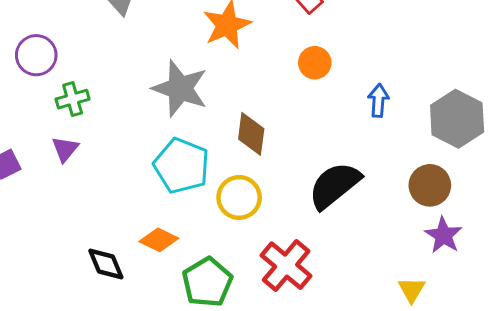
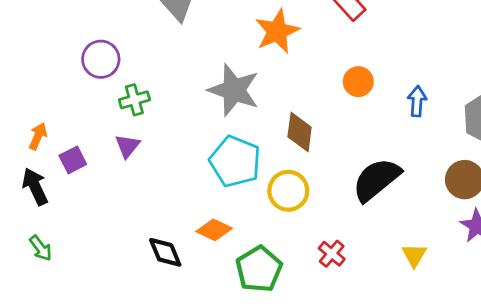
orange circle: (315, 63) -> (358, 82), moved
red cross: (286, 266) -> (332, 254), size x0.6
yellow triangle: (412, 290) -> (414, 255), moved

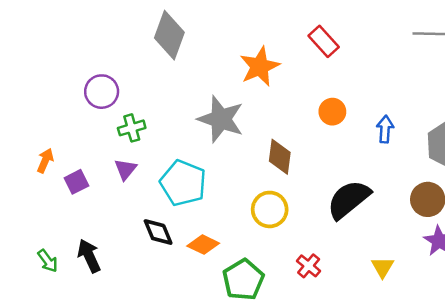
cyan pentagon: (235, 161) -> (183, 183), moved
black arrow: (35, 187) -> (89, 256), moved
black diamond: (165, 252) -> (158, 232), moved

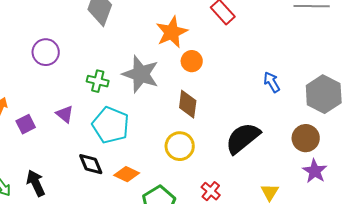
orange circle: (332, 112) -> (192, 61), moved
green cross: (132, 128) -> (98, 81), moved, turned 30
blue arrow: (385, 129) -> (272, 82), turned -35
purple triangle: (125, 169) -> (65, 114), turned -30

